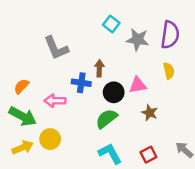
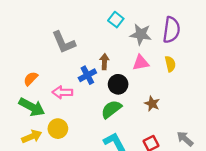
blue cross: (81, 83) -> (87, 75), turned -36
pink triangle: (138, 85) -> (141, 63), moved

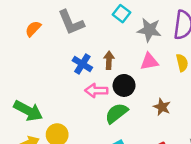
gray L-shape: (64, 42) -> (71, 22), moved
blue cross: (87, 75) -> (82, 64), moved, turned -30
orange semicircle: (31, 79) -> (33, 29), moved
pink arrow: (62, 92) -> (96, 91), moved

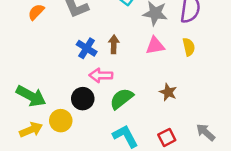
black circle: (124, 85) -> (83, 99), moved

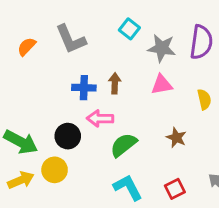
yellow semicircle: (189, 47) -> (204, 99), moved
blue cross: (87, 48) -> (84, 88), turned -30
black circle: (83, 99) -> (68, 136), moved

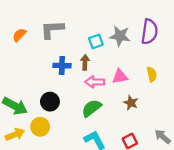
cyan square: (129, 29) -> (96, 41), moved, turned 32
gray L-shape: (71, 39) -> (52, 29), turned 110
pink triangle: (162, 85) -> (120, 76), moved
pink arrow: (100, 118) -> (95, 82), moved

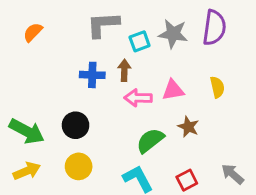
gray L-shape: (52, 29) -> (103, 25), moved
green semicircle: (92, 108) -> (150, 140), moved
yellow circle: (40, 127) -> (79, 166), moved

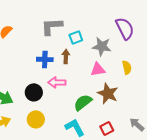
purple semicircle: (214, 28) -> (125, 28), turned -35
gray star: (173, 34) -> (102, 46), moved
pink arrow: (138, 98) -> (57, 82), moved
brown star: (188, 127) -> (108, 93), size x1.5

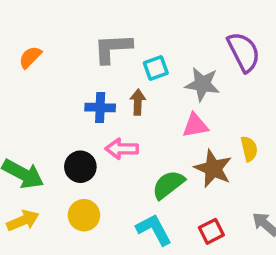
yellow semicircle: (127, 67) -> (249, 149), moved

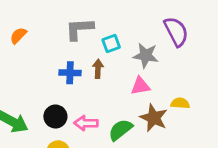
pink arrow: (122, 149) -> (86, 123), moved
yellow semicircle: (249, 149) -> (180, 103), turned -72

